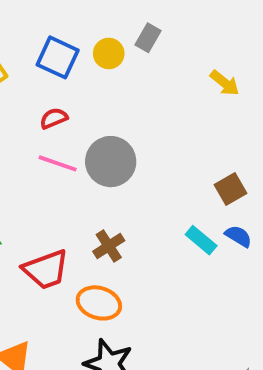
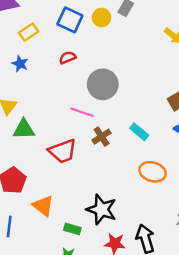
pink line: (58, 163) -> (82, 112), moved
cyan rectangle: (201, 240) -> (139, 132), moved
orange ellipse: (99, 303) -> (153, 172), moved

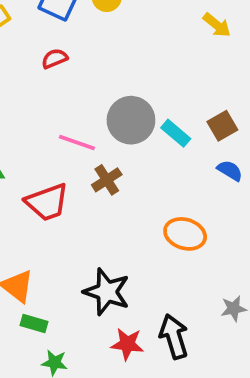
gray circle: (103, 84) -> (131, 120), moved
cyan rectangle: (139, 132) -> (176, 133), moved
green rectangle: (72, 229) -> (34, 323), moved

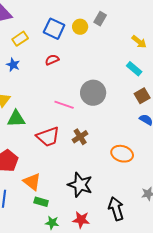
cyan rectangle: (176, 133) -> (134, 69), moved
brown cross: (107, 180) -> (80, 137), moved
red star: (127, 344) -> (81, 220), moved

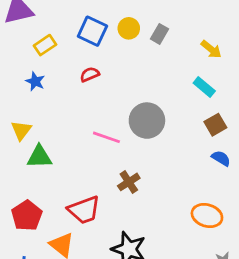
gray rectangle: (100, 19) -> (160, 34), moved
red trapezoid: (48, 137) -> (84, 210), moved
orange ellipse: (122, 154) -> (207, 216), moved

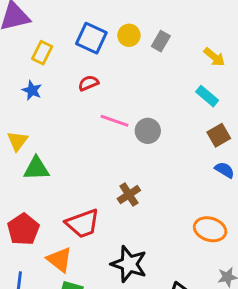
yellow rectangle: (45, 45) -> (42, 53), turned -30
gray circle: (147, 121) -> (148, 131), size x0.7
pink line: (106, 137) -> (114, 121), moved

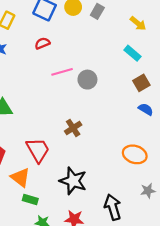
pink line: (114, 121) -> (62, 72), turned -35
red trapezoid: (83, 223) -> (38, 150), turned -100

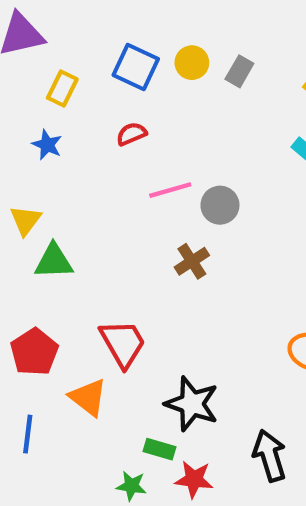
brown cross: (73, 128) -> (192, 261), moved
green rectangle: (30, 199) -> (159, 449), moved

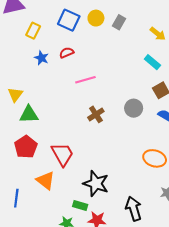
blue star: (47, 145) -> (41, 58), moved
gray circle: (220, 205) -> (134, 108), moved
red pentagon: (34, 352) -> (26, 147), moved

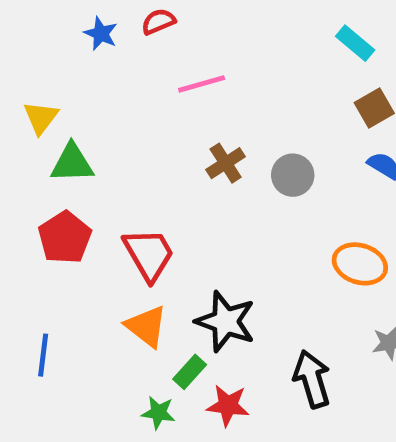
gray circle: (134, 108) -> (293, 175), moved
orange triangle: (46, 180) -> (146, 326), moved
green rectangle: (80, 206) -> (190, 372), turned -64

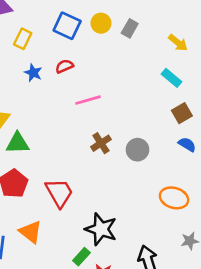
orange triangle: (146, 326) -> (31, 232), moved

